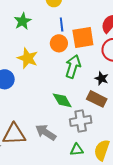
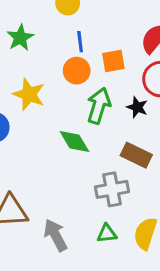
orange square: (83, 38) -> (113, 61), size x0.7
black star: (102, 78) -> (137, 107), moved
green diamond: (62, 100) -> (74, 142), moved
gray arrow: (46, 132) -> (55, 235), moved, turned 30

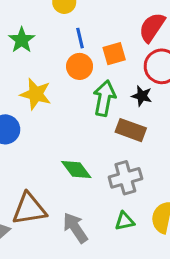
green diamond: (74, 142) -> (76, 169), moved
brown rectangle: (136, 155) -> (131, 130), moved

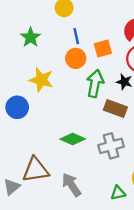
green diamond: (76, 169) -> (73, 139), turned -30
green triangle: (125, 221) -> (118, 193), moved

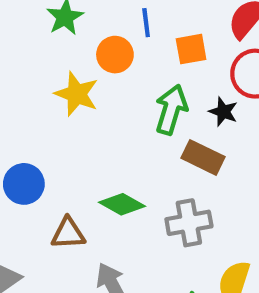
orange circle: (76, 58) -> (115, 55), moved
blue circle: (17, 107) -> (24, 184), moved
brown triangle: (36, 170) -> (68, 233), moved, size x0.7

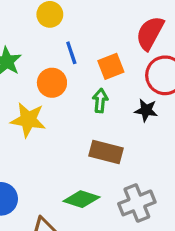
green arrow: (171, 110) -> (100, 101), moved, size x0.6
brown rectangle: (203, 157) -> (106, 152), moved

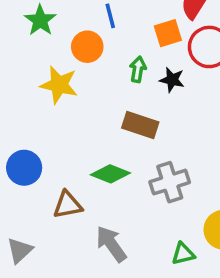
orange square: (111, 66) -> (168, 33), moved
black star: (146, 110) -> (172, 80), moved

